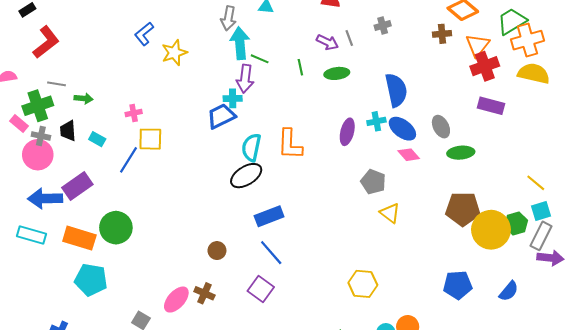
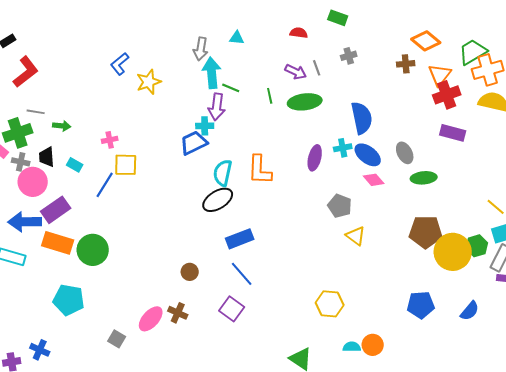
green ellipse: (337, 73) -> (305, 102), size x1.4
pink circle: (38, 155) -> (33, 182), moved
orange rectangle: (79, 238) -> (58, 243), moved

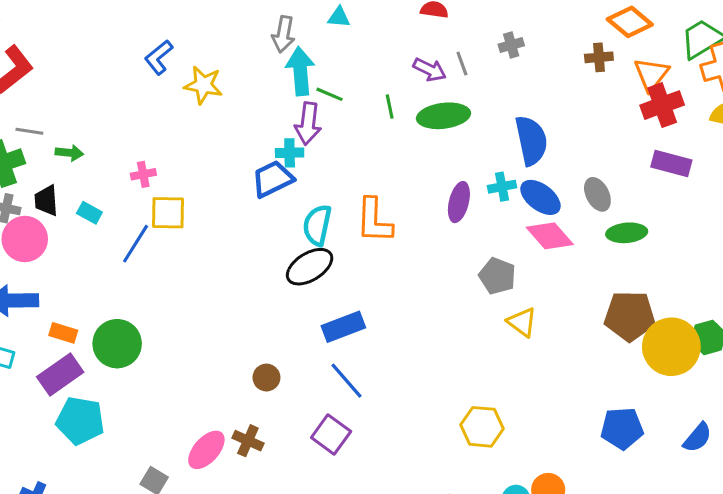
yellow star: (149, 82) -> (203, 85), turned 30
pink diamond: (374, 180) -> (550, 236), size x1.4
purple rectangle: (56, 210) -> (60, 374), moved
orange rectangle: (58, 243) -> (63, 333), size x0.6

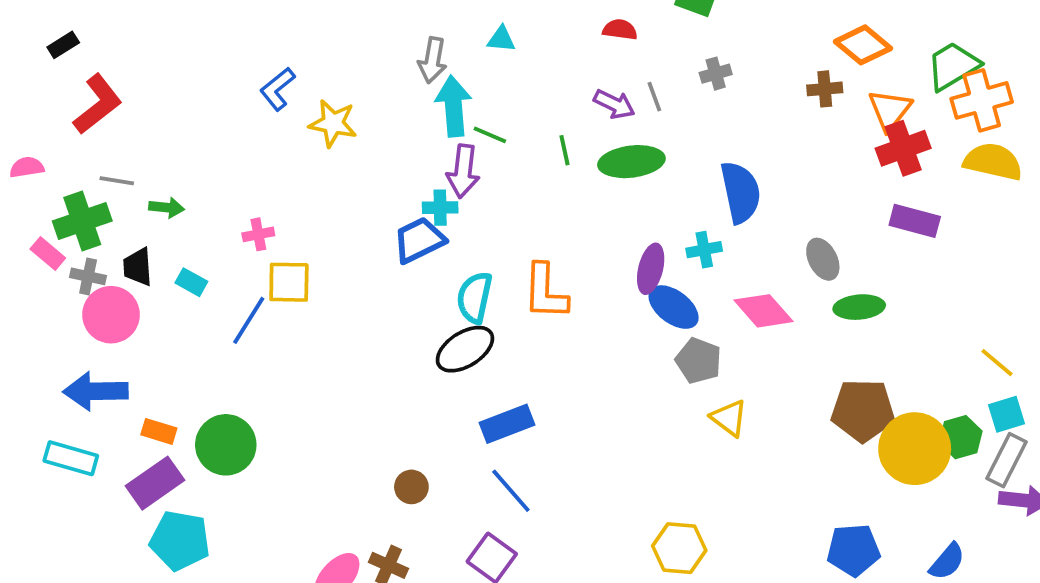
blue ellipse: (540, 197) -> (674, 307), moved

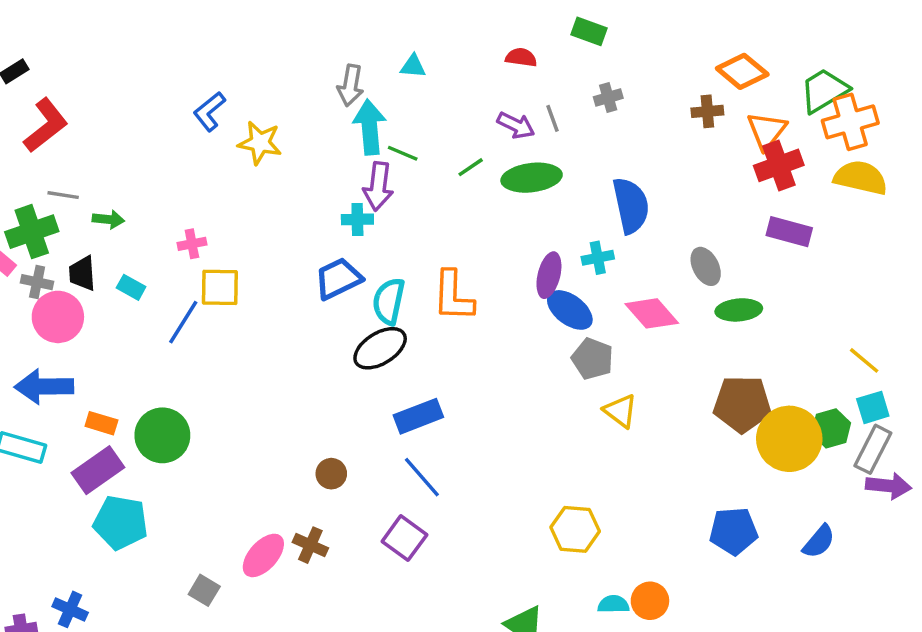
green line: (564, 150) -> (471, 167), turned 68
blue trapezoid: (419, 240) -> (338, 279), moved

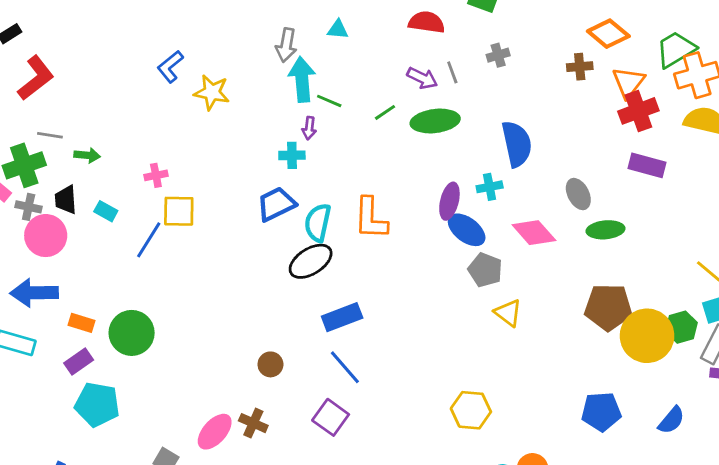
red semicircle: (521, 57) -> (427, 22), size x1.4
purple arrow: (378, 186) -> (309, 128), size x0.6
purple rectangle: (98, 470) -> (79, 362), size x0.7

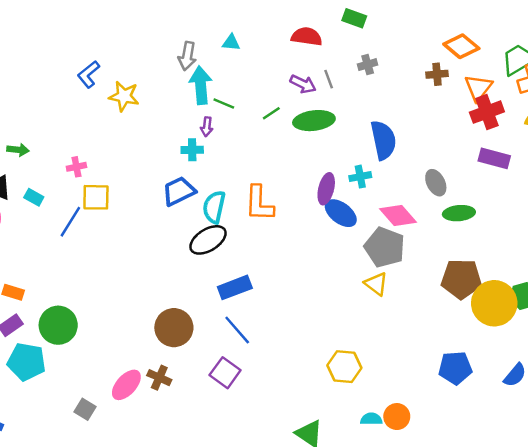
gray pentagon: (485, 270) -> (385, 247), moved, size x1.4
green circle: (132, 333) -> (58, 325), moved
brown circle: (270, 364) -> (174, 328), size x1.8

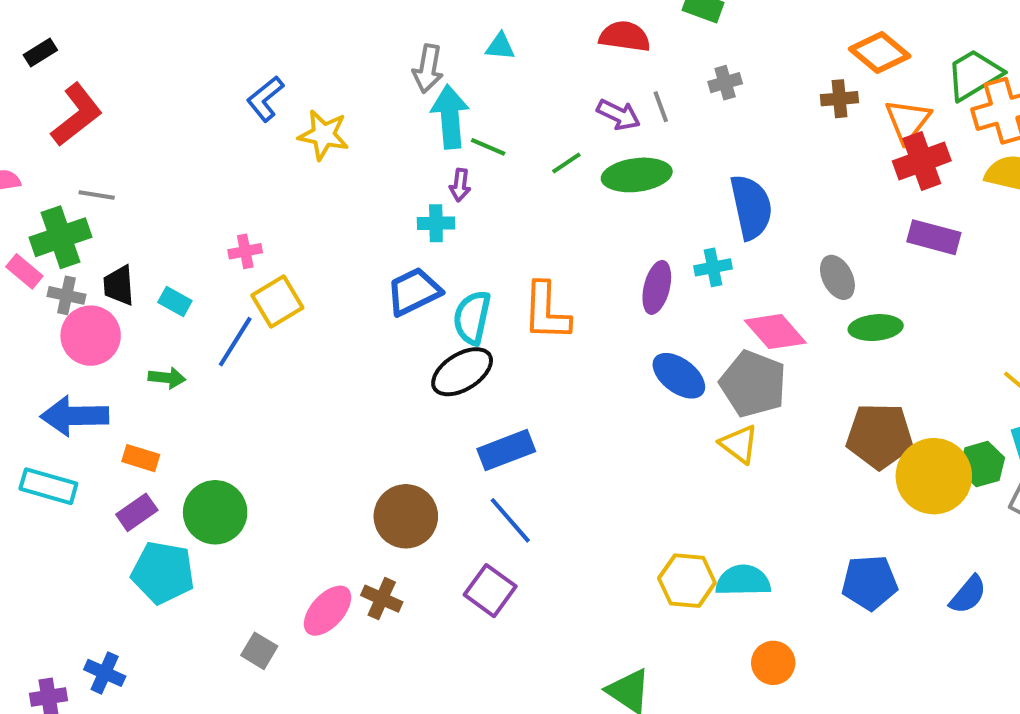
green arrow: (18, 150) -> (167, 378), moved
yellow square: (96, 197) -> (277, 301), turned -32
blue ellipse: (341, 213) -> (679, 376), moved
cyan semicircle: (371, 419) -> (743, 581), moved, size x1.5

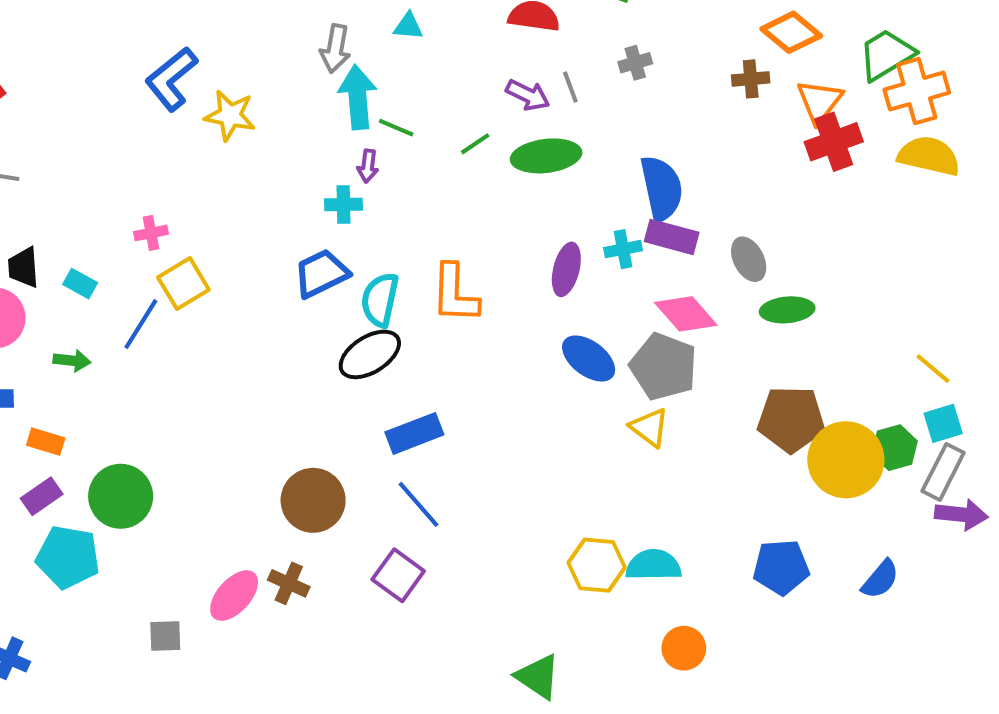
blue L-shape: (265, 99) -> (171, 79), size x1.4
purple rectangle: (934, 237) -> (672, 237), moved
gray square: (259, 651) -> (165, 636), turned -33

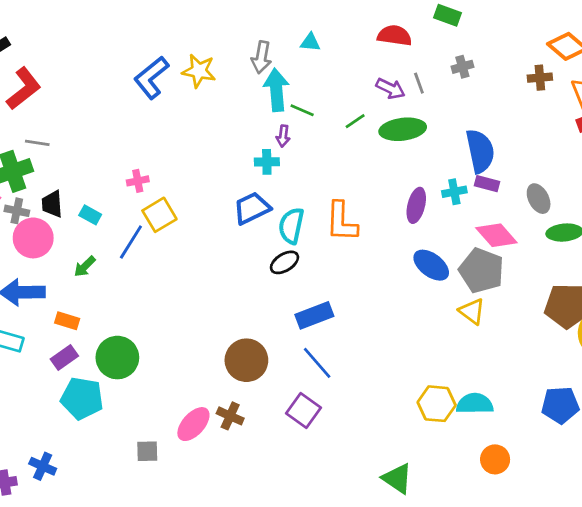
yellow star: (230, 115) -> (199, 71), moved
purple rectangle: (672, 237) -> (487, 184), size x0.7
black ellipse: (370, 354) -> (284, 262), size x0.7
green arrow: (72, 361) -> (85, 266), turned 130

